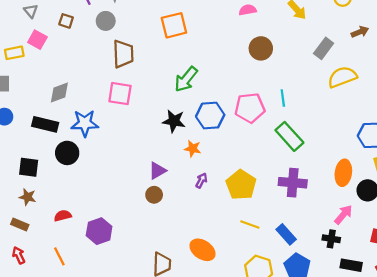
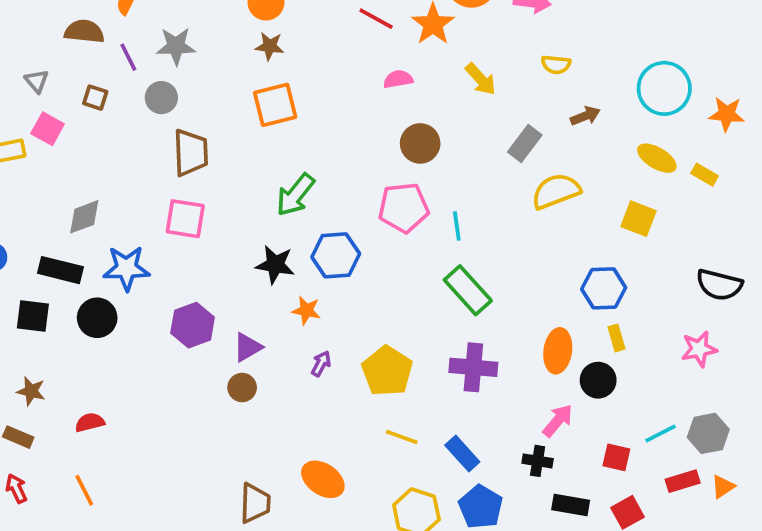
pink pentagon: (250, 108) -> (404, 208), moved
black square: (29, 167) -> (33, 316), moved
purple hexagon: (99, 231) -> (193, 325), moved

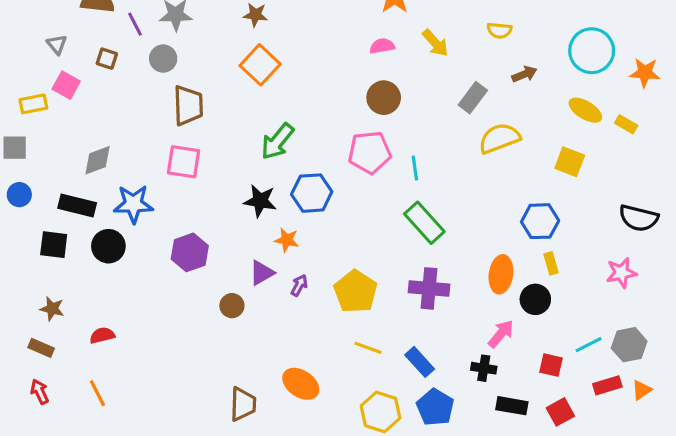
pink semicircle: (398, 79) -> (382, 46), moved
orange square: (275, 105) -> (260, 65), turned -33
purple triangle: (248, 347) -> (262, 273), moved

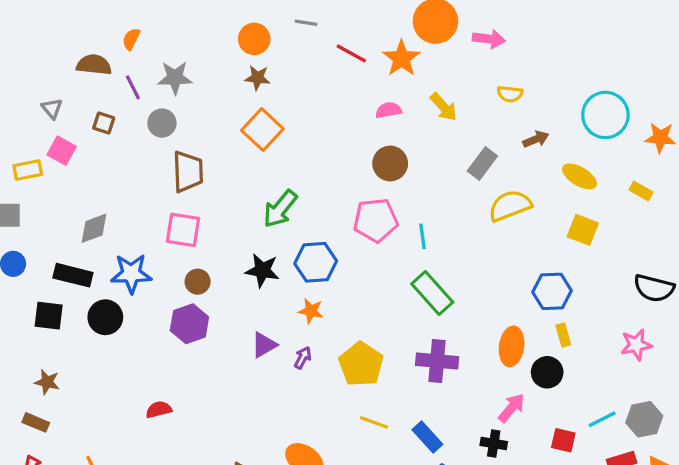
yellow ellipse: (585, 110) -> (580, 176), moved
orange star: (287, 240) -> (311, 311), moved
brown circle: (232, 306) -> (198, 282), moved
red semicircle: (102, 335) -> (159, 410), moved

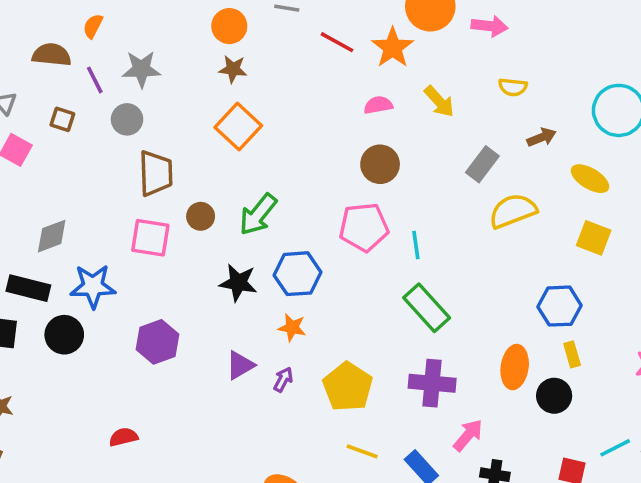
brown circle: (198, 282) -> (201, 216), moved
pink arrow: (512, 408) -> (468, 435), moved

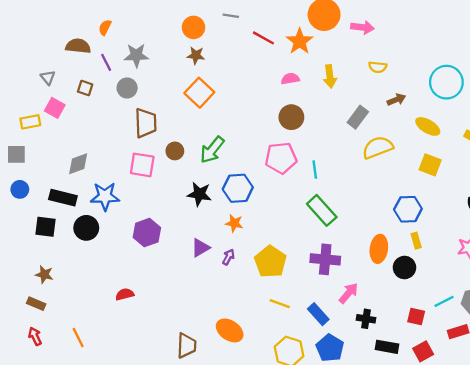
yellow arrow: (439, 101) -> (330, 76), turned 35

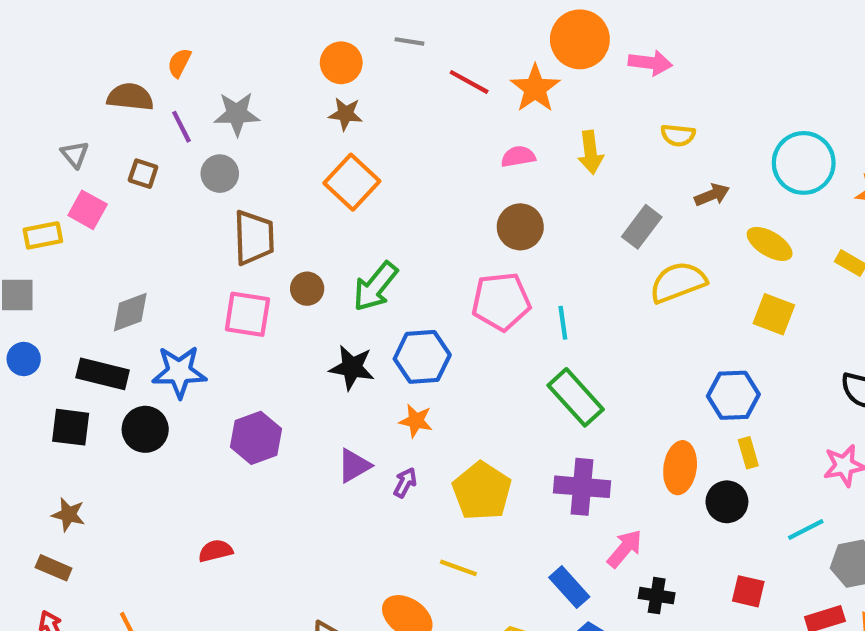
cyan line: (444, 301) -> (806, 529), moved
yellow line: (280, 304) -> (458, 568), moved

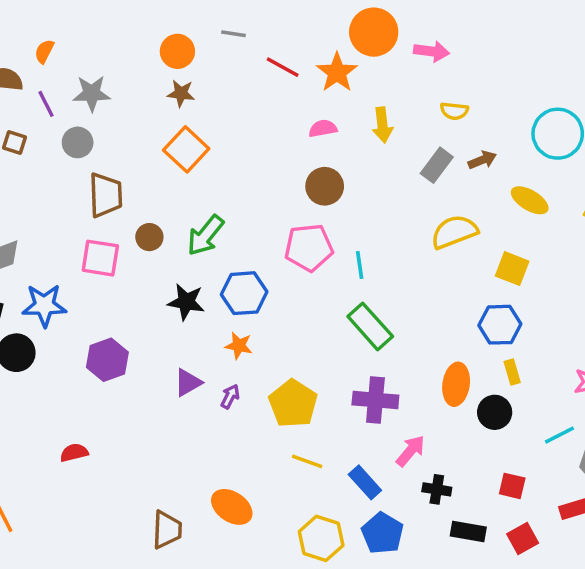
gray rectangle: (642, 227) -> (437, 165), moved
yellow square: (774, 314) -> (512, 269), moved
yellow line: (458, 568) -> (307, 461), moved

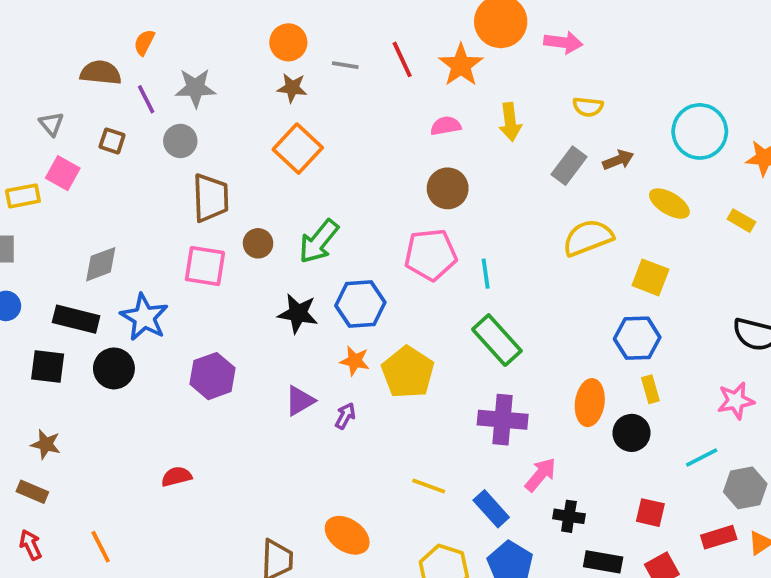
gray line: (234, 34) -> (345, 65), moved
red line: (283, 67) -> (402, 59), turned 36
blue star: (44, 305) -> (144, 317), turned 30
yellow pentagon: (293, 404) -> (408, 372), moved

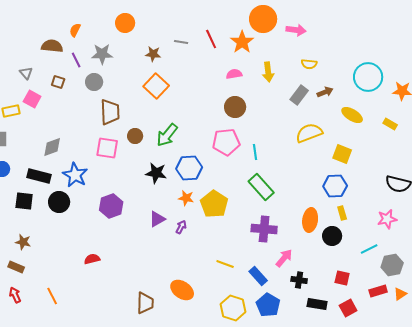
orange circle: (288, 42) -> (125, 23), moved

